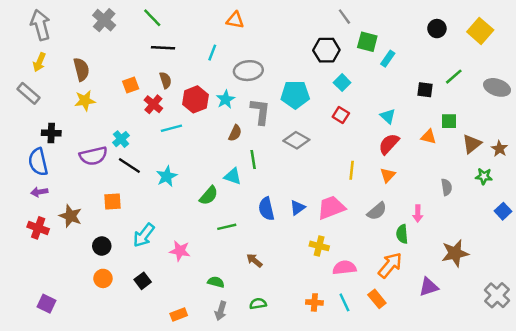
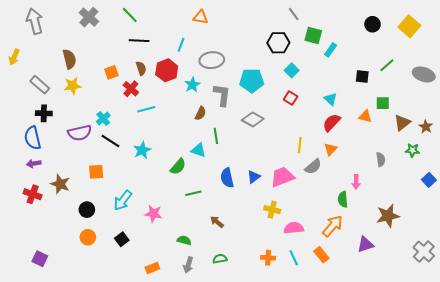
yellow arrow: (39, 62) -> (14, 57), moved
gray rectangle: (28, 93) -> (40, 85), moved
red hexagon: (195, 99) -> (167, 70), moved
gray semicircle: (377, 211) -> (313, 167), moved

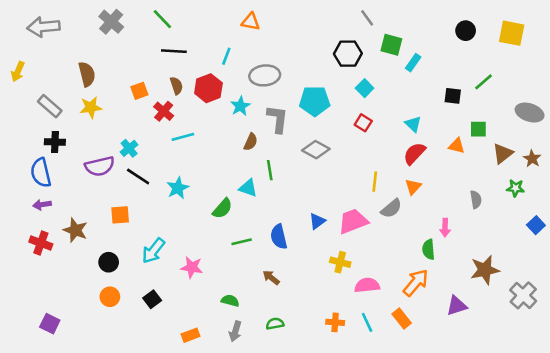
gray arrow: (35, 21) -> (43, 27), turned -80
yellow square: (409, 26) -> (512, 33), turned -30
gray ellipse: (424, 74) -> (530, 113), moved
blue semicircle: (227, 178) -> (279, 237), moved
gray cross: (424, 252) -> (523, 295), moved

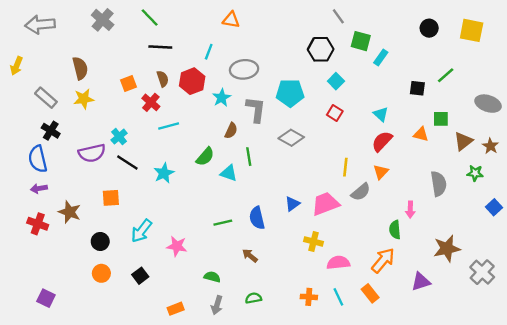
black cross: (55, 142) -> (51, 131), turned 30
gray semicircle: (476, 200) -> (439, 184), size x1.5
green semicircle: (222, 208) -> (205, 157), moved

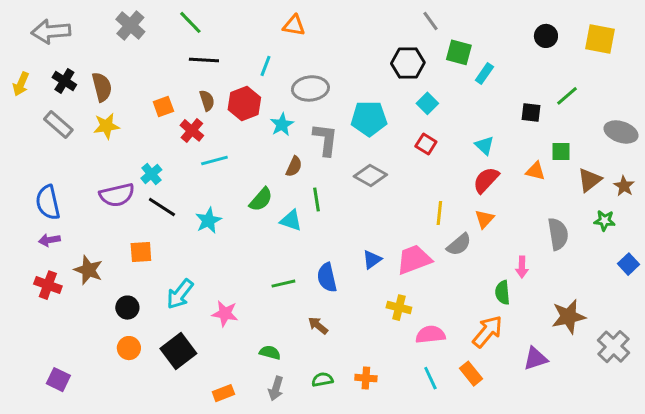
black cross: (51, 131) -> (64, 81), moved
black square: (140, 276) -> (178, 351), size x1.6
orange cross: (309, 297) -> (366, 378), moved

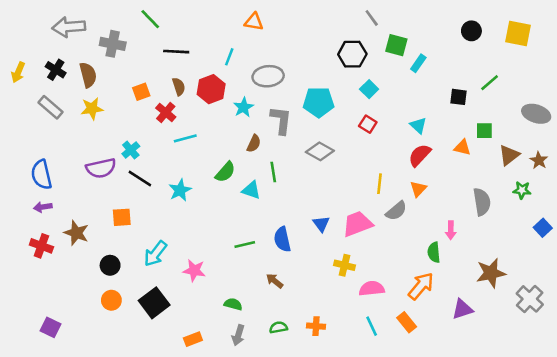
green line: (190, 22) -> (150, 19), moved
gray cross: (130, 25) -> (113, 44), moved, turned -30
gray arrow: (51, 31) -> (69, 27), moved
blue triangle: (372, 260) -> (321, 224), turned -30

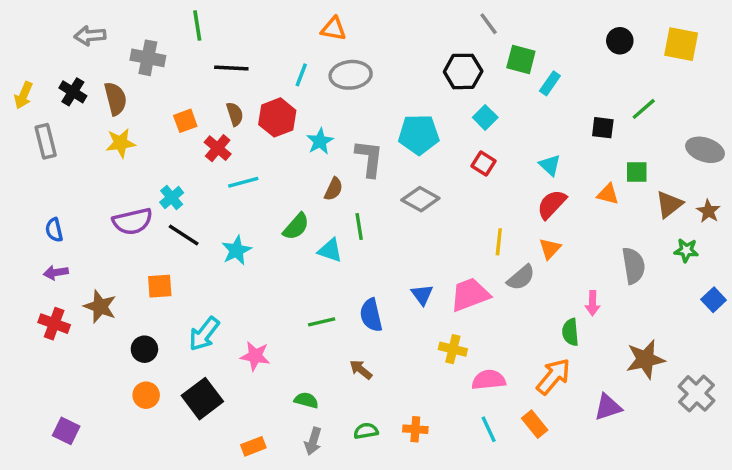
green line: (150, 19) -> (197, 25), turned 35
gray arrow: (69, 27) -> (90, 36), size x0.7
gray ellipse: (268, 76) -> (351, 75), moved
gray rectangle: (51, 107) -> (46, 141), moved, turned 35
blue semicircle: (41, 175) -> (54, 230), size x0.6

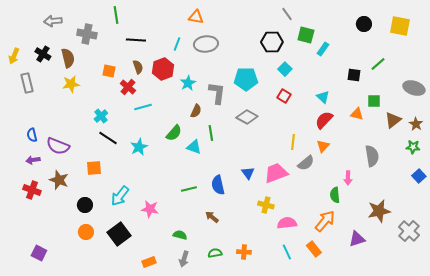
orange square: (185, 121) -> (109, 71), turned 32
purple semicircle: (132, 221) -> (58, 146), moved, turned 35
green star: (686, 250) -> (413, 147), moved

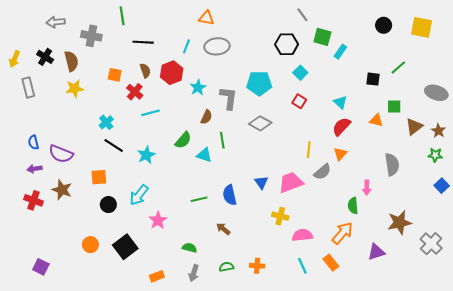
cyan arrow: (120, 196) -> (139, 195), moved
black circle: (85, 205) -> (108, 205), moved
pink star: (150, 209) -> (158, 220), turned 30

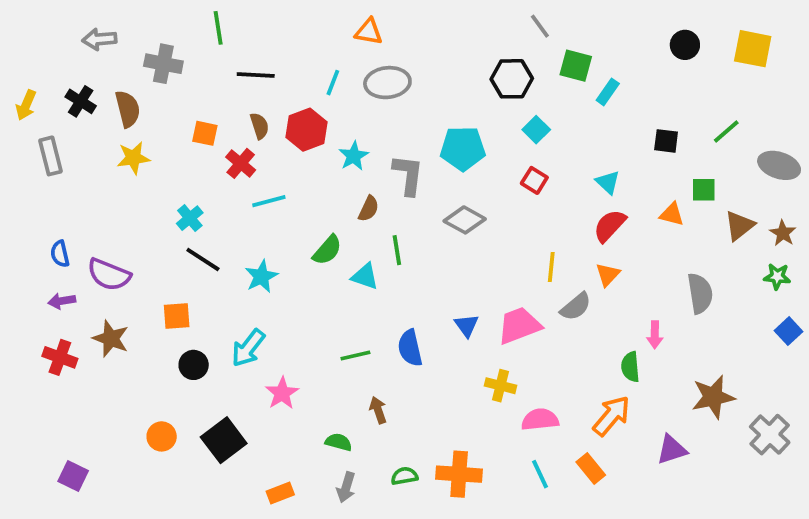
green line: (398, 67) -> (726, 131), moved
brown arrow: (223, 229) -> (378, 410), moved, turned 32
orange cross: (257, 266) -> (459, 474), size x1.6

